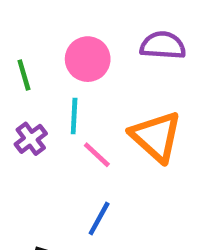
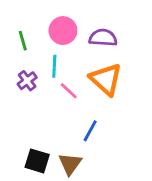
purple semicircle: (163, 45) -> (103, 38), moved
blue line: (99, 219) -> (90, 131), moved

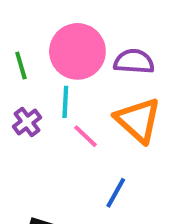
pink circle: (63, 31) -> (77, 51), size x1.4

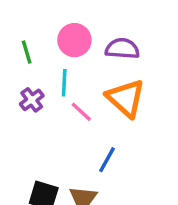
pink circle: (77, 51) -> (74, 40), size x0.7

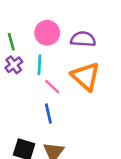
purple cross: (32, 100) -> (14, 65), moved
blue line: (107, 160) -> (48, 114), moved, turned -42

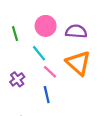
purple cross: (14, 65) -> (17, 79), moved
cyan line: (39, 65) -> (39, 53), turned -42

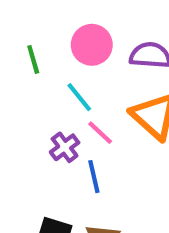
purple cross: (17, 79) -> (65, 147), moved

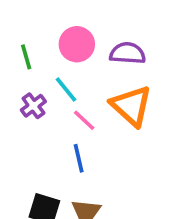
purple cross: (65, 147) -> (33, 106), moved

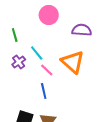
pink circle: (77, 44) -> (49, 15), moved
purple semicircle: (128, 53) -> (82, 30), moved

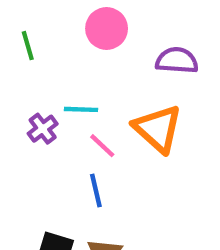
green line: (15, 35) -> (28, 46), moved
cyan line: (37, 53) -> (81, 109), turned -49

